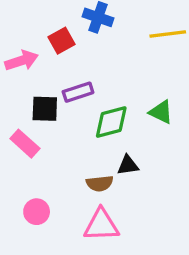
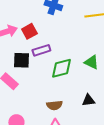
red square: (61, 41) -> (29, 31), moved
black triangle: (128, 165) -> (88, 100), moved

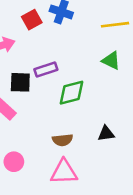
red square: (29, 31) -> (32, 20), moved
green triangle: (91, 62) -> (111, 61), moved

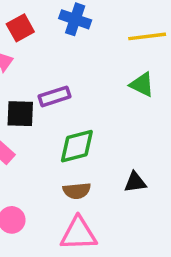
red square: (32, 20) -> (20, 28), moved
green diamond: (71, 93) -> (77, 146), moved

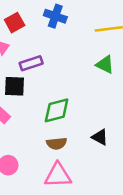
purple rectangle: (55, 96) -> (31, 63), moved
black triangle: (135, 182) -> (100, 137), turned 36

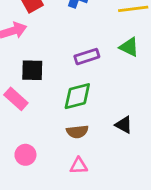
purple rectangle: (31, 63) -> (87, 57), moved
pink triangle: (58, 175) -> (79, 166), size x0.6

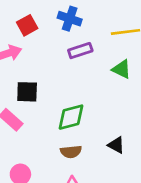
purple rectangle: (87, 57) -> (80, 51), moved

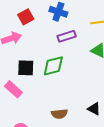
green diamond: (71, 117) -> (53, 66), moved

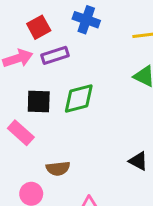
purple rectangle: (67, 36) -> (55, 55), moved
brown semicircle: (59, 114) -> (58, 168), moved

